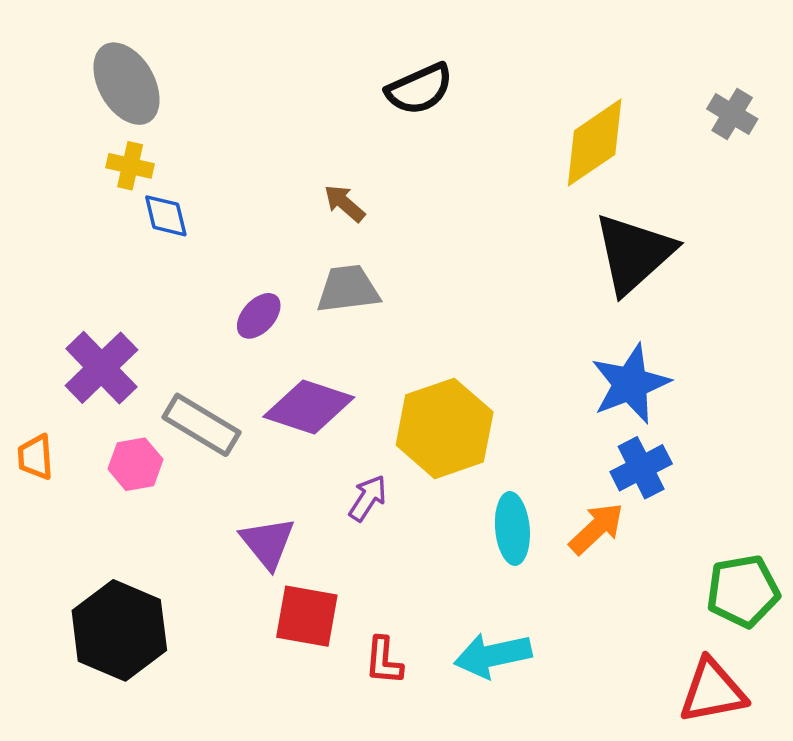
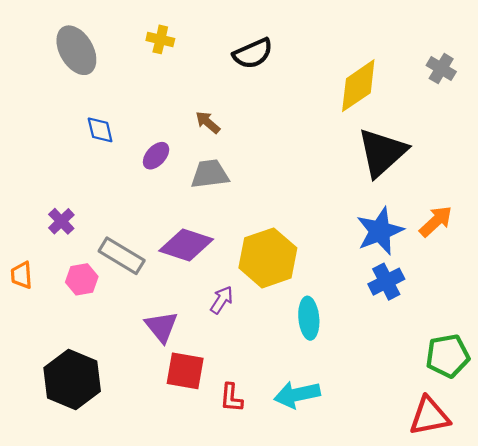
yellow cross: (130, 166) -> (160, 39), moved
purple ellipse: (259, 316) -> (156, 156), moved
purple cross: (101, 368) -> (61, 221), size x0.6
orange arrow: (596, 528) -> (436, 221), moved

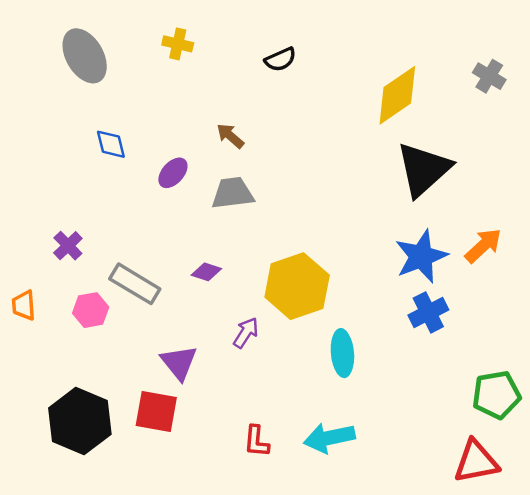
black semicircle: (253, 53) -> (280, 59), size x0.7
purple diamond: (186, 245) -> (206, 272), size x0.5
red square: (185, 371) -> (156, 412), moved

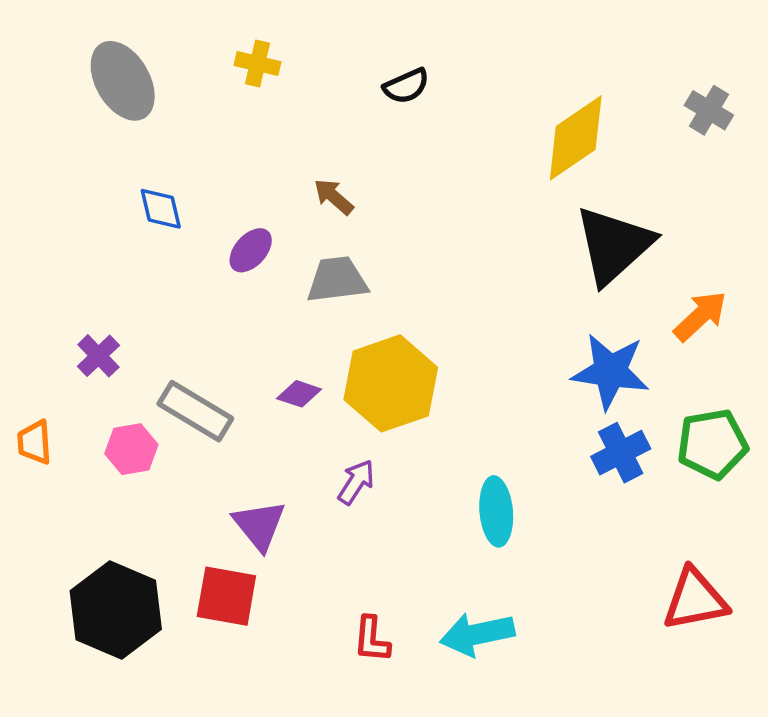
orange arrow: (483, 246) -> (700, 316), moved
blue star: (421, 256) -> (610, 371), turned 30
yellow hexagon: (297, 286) -> (391, 383), moved
green pentagon: (496, 395) -> (712, 444), moved
red triangle: (476, 462) -> (695, 600), moved

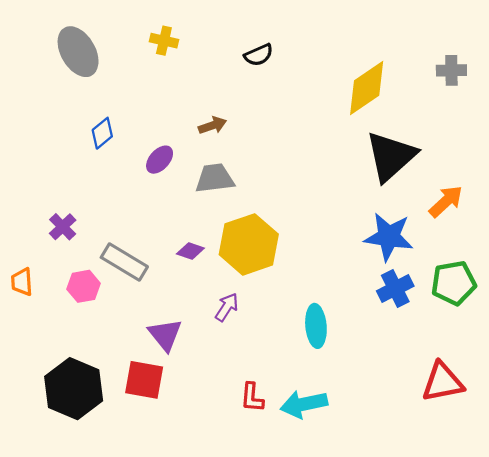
gray cross: (709, 110) -> (451, 70), turned -32
brown arrow: (334, 197) -> (212, 125), turned 120
blue diamond: (161, 209) -> (102, 133), turned 64
red L-shape: (372, 639) -> (252, 398), moved

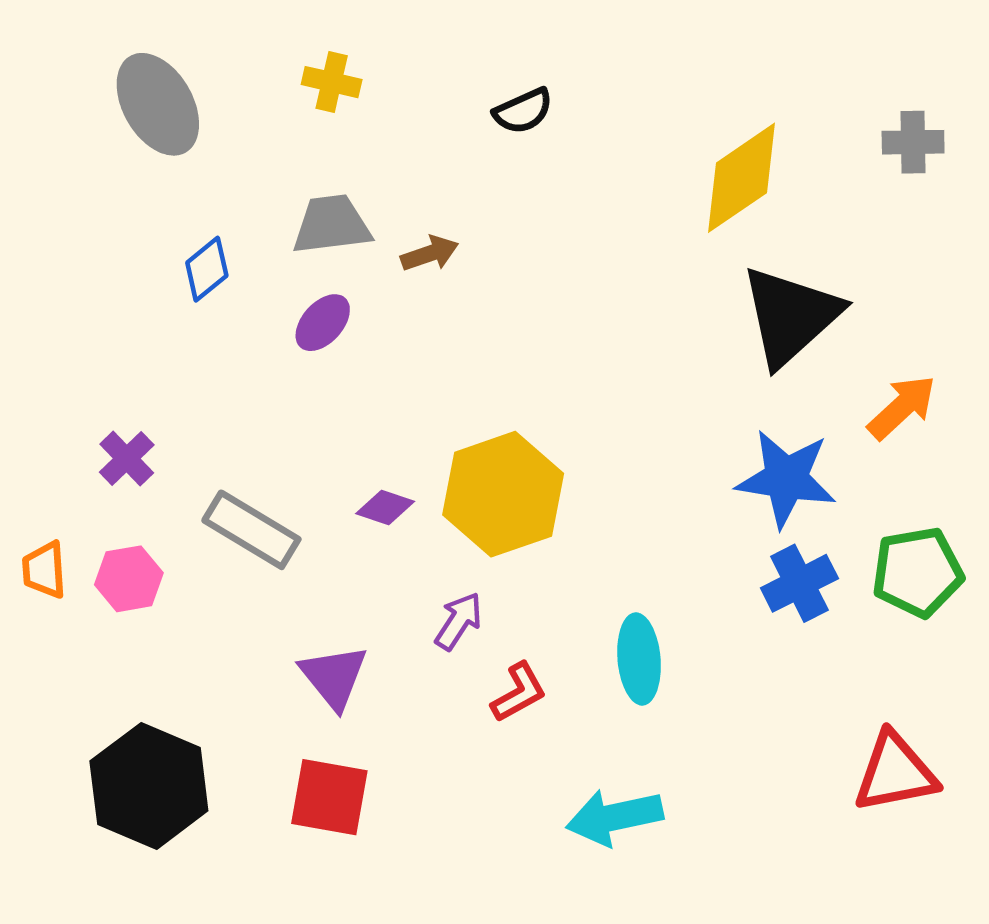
gray trapezoid: (215, 178) -> (332, 225), moved
pink hexagon: (84, 286) -> (129, 579), moved
red square: (144, 380) -> (329, 797), moved
red L-shape: (252, 398) -> (519, 692), moved, turned -124

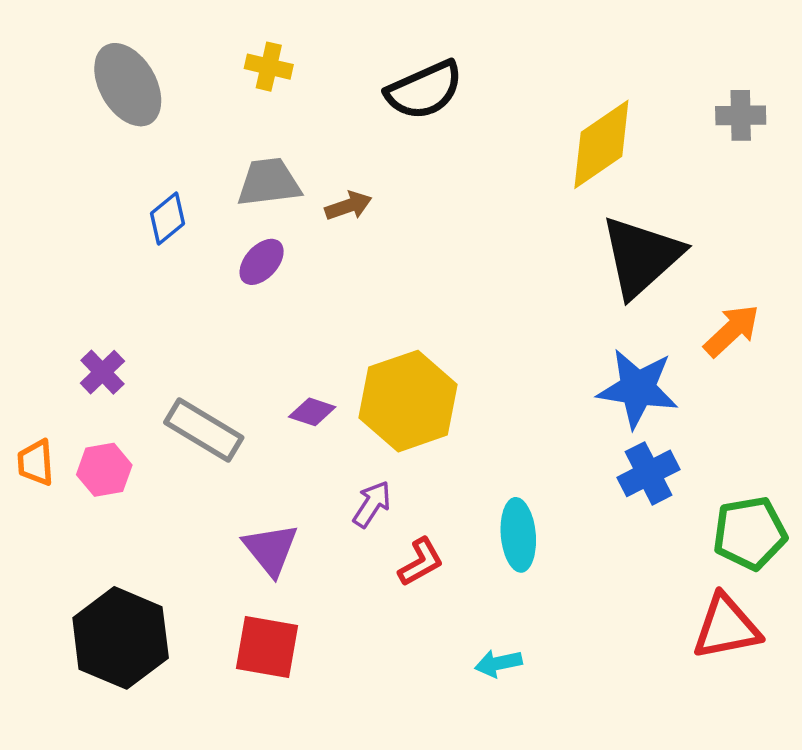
black semicircle: (523, 111) -> (424, 90), size x1.6
green pentagon: (917, 572) -> (750, 533), moved
cyan arrow: (615, 817) -> (498, 663), size x0.6

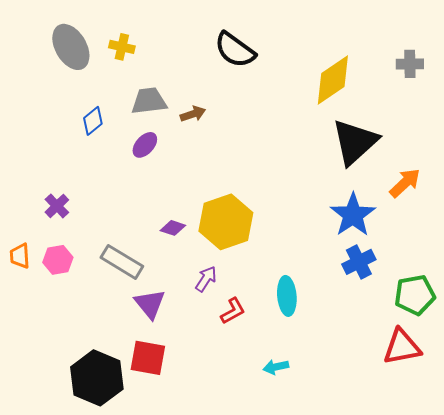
yellow cross: (269, 67) -> (122, 47), moved
black semicircle: (424, 90) -> (235, 50), turned 60
blue star: (638, 388) -> (353, 215), turned 30
gray rectangle: (204, 430) -> (122, 262), moved
black hexagon: (121, 638) -> (97, 378), moved

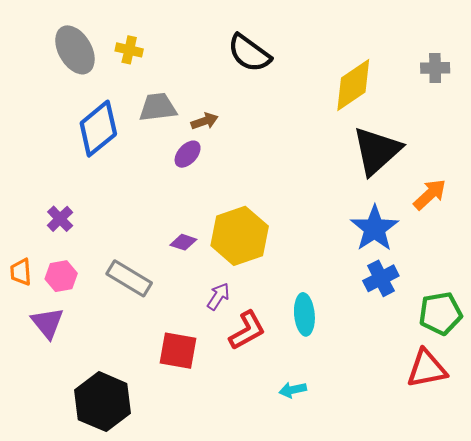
blue diamond: (93, 121) -> (98, 129), size x1.8
purple ellipse: (145, 145) -> (188, 154), moved
purple triangle: (150, 304) -> (47, 323), moved
red L-shape: (233, 311) -> (247, 330), size x1.4
red square: (148, 358) -> (178, 351), moved

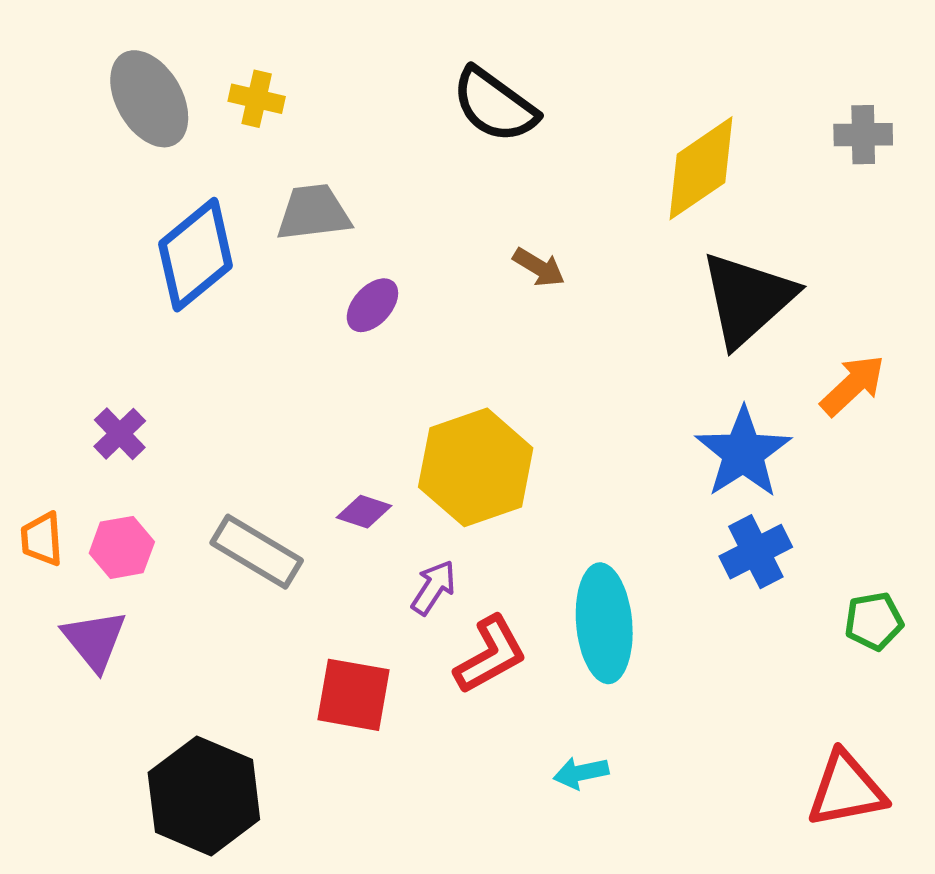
brown arrow: (205, 121) -> (539, 267), moved, turned 50
purple diamond: (183, 242) -> (364, 512), moved
green pentagon: (440, 313) -> (874, 621), size x0.7
cyan ellipse: (304, 314) -> (604, 623), size x1.4
red triangle: (427, 369) -> (846, 790), moved

